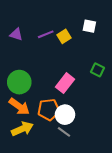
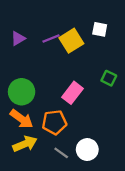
purple triangle: (16, 34) -> (18, 38), turned -48
yellow square: (64, 36) -> (71, 41), size x1.5
white circle: (65, 115) -> (87, 150), moved
gray line: (64, 132) -> (61, 153), moved

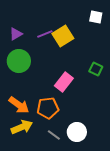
white square: (100, 29) -> (96, 17), moved
green circle: (22, 92) -> (19, 61), moved

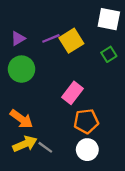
white square: (96, 17) -> (109, 19), size x1.5
green square: (96, 69) -> (109, 54), moved, turned 32
orange pentagon: (48, 108) -> (86, 121), moved
gray line: (54, 135) -> (45, 147), moved

